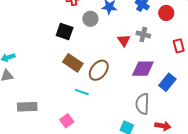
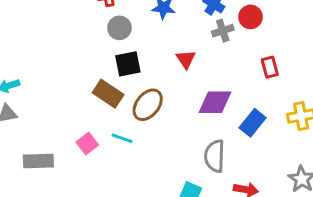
gray circle: (90, 19) -> (119, 28), moved
black square: (65, 32) -> (128, 64), moved, turned -30
gray cross: (143, 34) -> (223, 31), moved, turned -32
pink square: (67, 121) -> (87, 144), moved

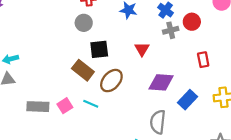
gray circle: (119, 28) -> (84, 23), moved
gray rectangle: (38, 161) -> (38, 107), moved

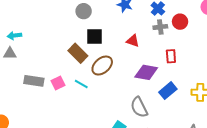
red triangle: (142, 49) -> (133, 41), turned -48
red rectangle: (203, 60) -> (171, 56), moved
gray semicircle: (158, 122) -> (139, 107), turned -40

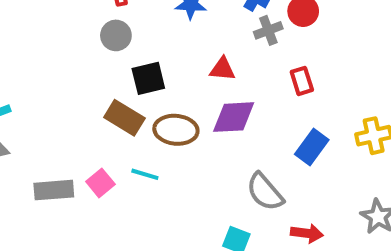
brown ellipse: (102, 66) -> (176, 130), turned 60
purple diamond: (146, 72) -> (234, 117), moved

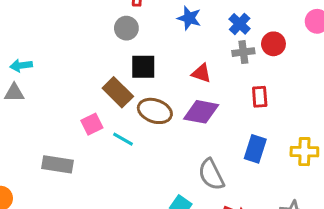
blue rectangle: (312, 147) -> (255, 149), turned -32
pink square: (100, 183) -> (92, 124), moved
gray rectangle: (54, 190) -> (58, 164), moved

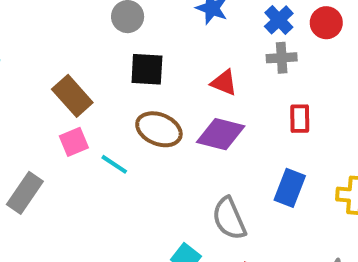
red circle: (273, 44) -> (326, 23), moved
brown rectangle: (118, 92) -> (72, 96), moved
gray rectangle: (58, 164) -> (25, 193), turned -68

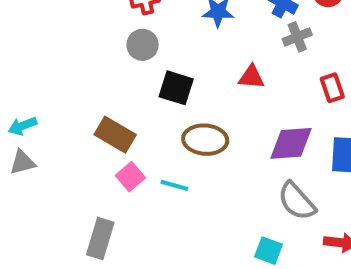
black square: (147, 69) -> (176, 88), turned 32
purple diamond: (221, 134) -> (291, 143), moved

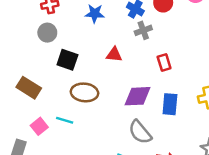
pink square: (130, 177) -> (39, 126), moved

